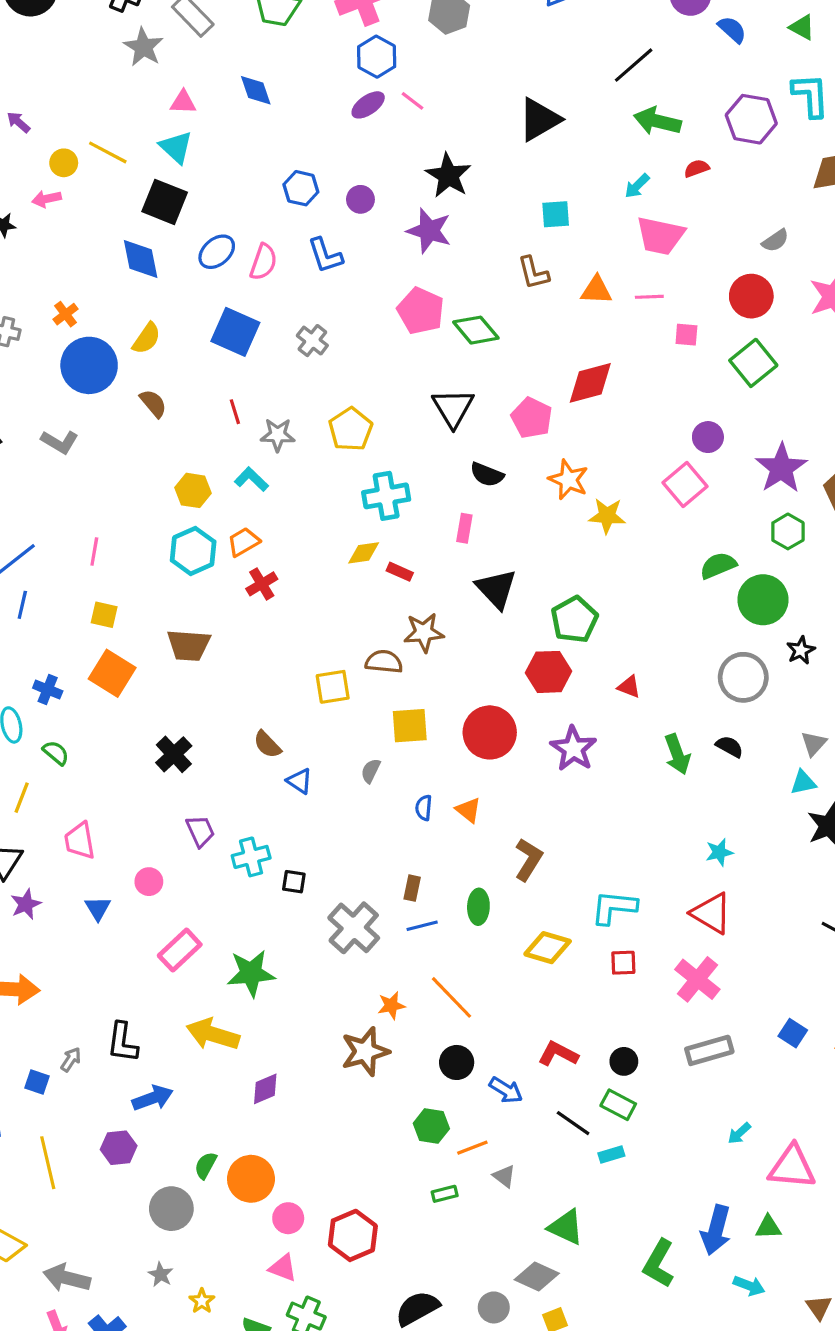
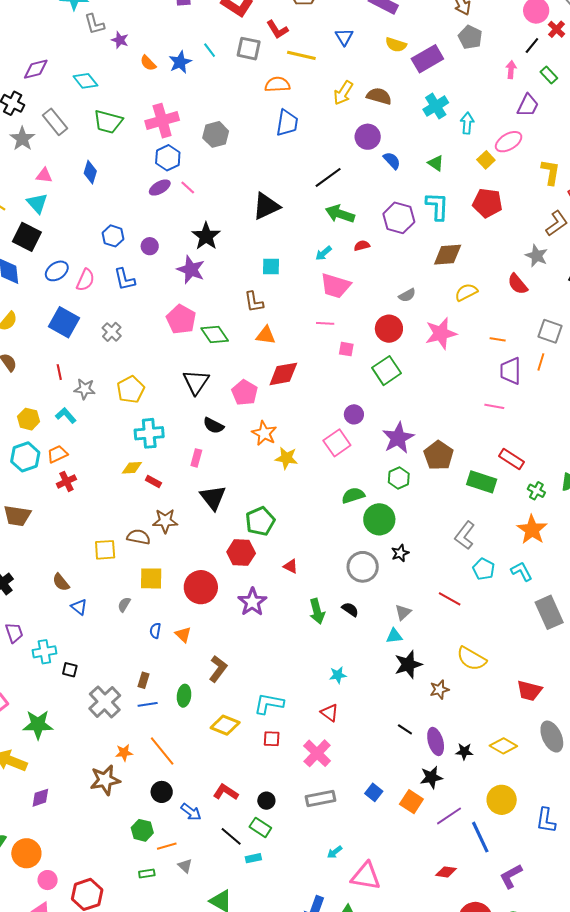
blue diamond: (256, 90) -> (90, 172), turned 30
orange triangle: (596, 290) -> (266, 335), moved
red triangle: (711, 913) -> (330, 713), size x0.7

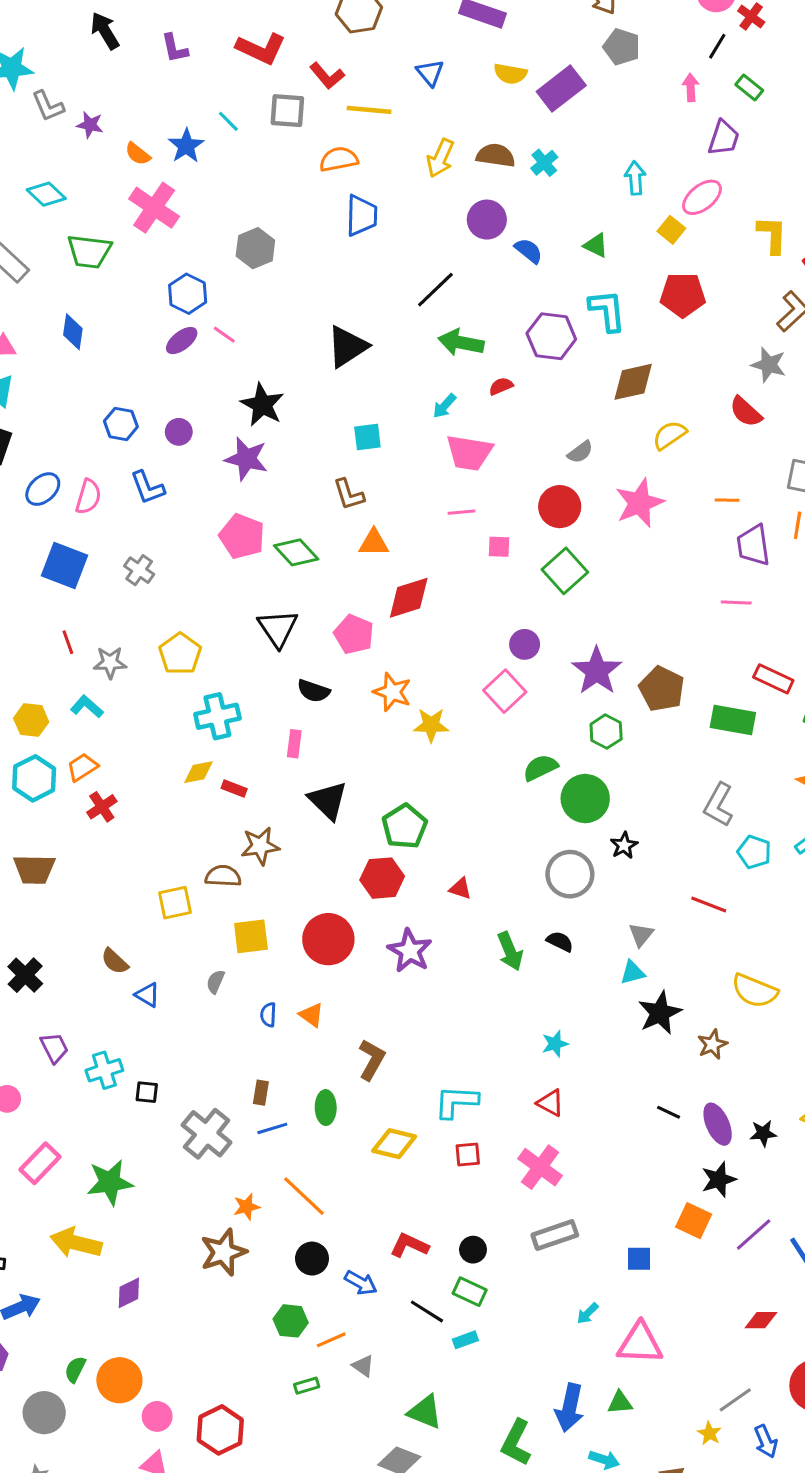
cyan cross: (436, 106) -> (544, 163), moved, size x0.7
pink cross: (162, 121) -> (154, 208), moved, turned -32
blue square: (374, 792) -> (639, 1259), moved, turned -30

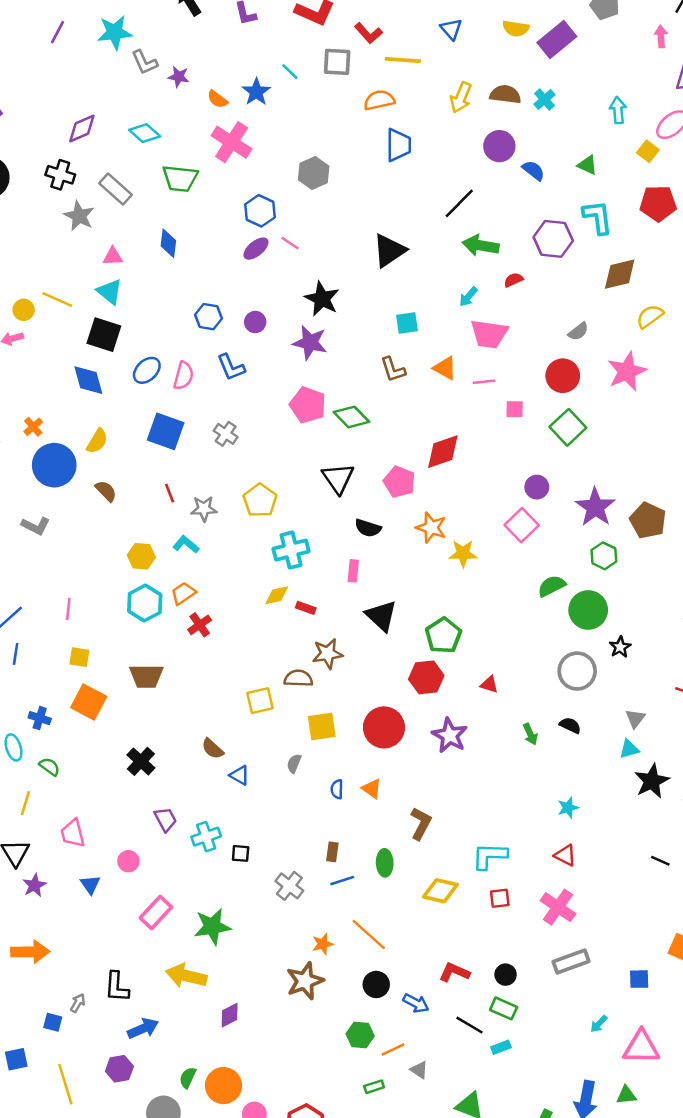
orange triangle: (374, 543) -> (445, 368), moved, turned 30
green arrow: (510, 951) -> (530, 734), size x0.7
gray cross: (207, 1134) -> (289, 886), size x0.7

